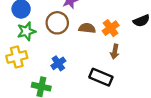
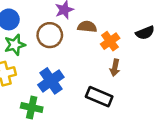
brown semicircle: (87, 28) -> (87, 27), moved
blue cross: (58, 63) -> (51, 81), size x1.5

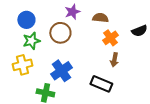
brown semicircle: (87, 27) -> (100, 18), moved

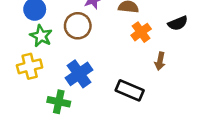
green star: (31, 41) -> (41, 36), turned -30
brown arrow: (114, 60) -> (160, 61), moved

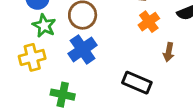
blue cross: (79, 74) -> (83, 49), moved

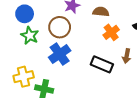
yellow cross: (32, 57) -> (24, 77), moved
black rectangle: (137, 83) -> (102, 64), moved

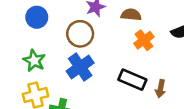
green star: (30, 35) -> (34, 61), moved
brown arrow: (127, 56) -> (160, 89), moved

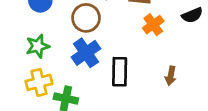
green star: (34, 61) -> (38, 46), turned 30
black rectangle: (132, 80) -> (120, 72), moved, turned 68

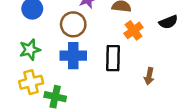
blue cross: (86, 53) -> (73, 56), turned 35
black rectangle: (120, 72) -> (113, 58), moved

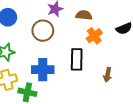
blue cross: (73, 56) -> (43, 70), moved

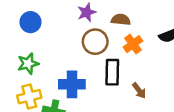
brown circle: (43, 31) -> (95, 42), moved
brown arrow: (108, 75) -> (139, 90), moved, turned -48

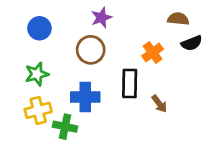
brown semicircle: (121, 20) -> (178, 19), moved
brown circle: (95, 42) -> (91, 50), moved

